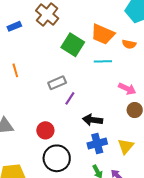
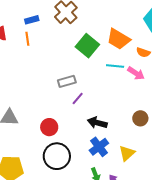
orange line: (15, 70) -> (27, 39), moved
pink arrow: (127, 89) -> (136, 73), moved
blue cross: (97, 144) -> (99, 147), turned -30

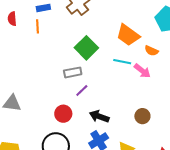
green square: (87, 46) -> (86, 48), moved
red circle: (49, 127) -> (63, 114), moved

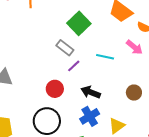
cyan line: (122, 62) -> (105, 57), moved
gray rectangle: (73, 72) -> (65, 48), turned 48

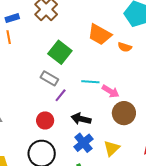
pink arrow: (134, 47) -> (111, 91), moved
brown circle: (134, 93) -> (124, 113), size x1.5

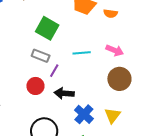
pink arrow: (111, 91) -> (115, 50), moved
black arrow: (81, 119) -> (64, 93), moved
red circle: (45, 120) -> (35, 86), moved

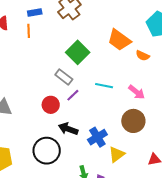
black arrow: (64, 93) -> (68, 129), moved
blue cross: (84, 114) -> (97, 137), moved

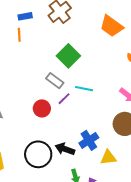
orange trapezoid: (119, 40) -> (112, 26), moved
cyan line: (104, 86) -> (84, 89), moved
black arrow: (68, 129) -> (65, 149), moved
yellow triangle: (117, 154) -> (108, 157), turned 30

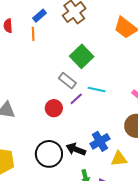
blue rectangle: (25, 16) -> (39, 16), turned -32

